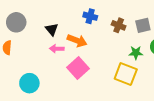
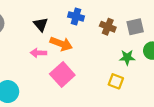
black triangle: (52, 29) -> (41, 24), moved
yellow square: (126, 74) -> (116, 81), size x0.6

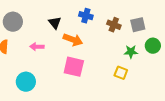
pink arrow: (38, 53) -> (37, 47), moved
pink square: (62, 74) -> (74, 67), turned -35

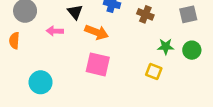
gray square: (138, 25) -> (188, 14), moved
green circle: (153, 46) -> (192, 50), moved
pink arrow: (37, 47) -> (55, 31), moved

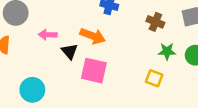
black triangle: (75, 12) -> (70, 51), moved
brown cross: (145, 14) -> (155, 22), moved

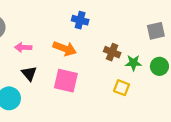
brown cross: (155, 22) -> (112, 52), moved
black triangle: (70, 51) -> (29, 73), moved

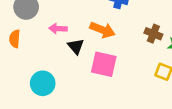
black triangle: (29, 73) -> (76, 46), moved

